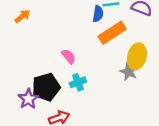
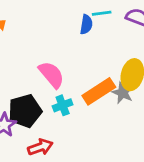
orange rectangle: (112, 33) -> (99, 91), moved
pink semicircle: (68, 56) -> (51, 75), size x1.5

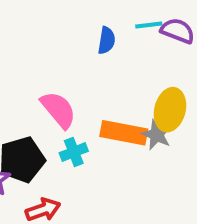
cyan line: (102, 13) -> (149, 25), moved
orange rectangle: (99, 91) -> (124, 133), turned 44

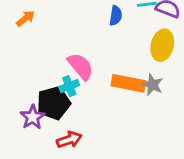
yellow ellipse: (170, 110) -> (162, 45), moved
cyan cross: (74, 152) -> (69, 86), moved

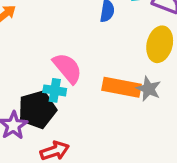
cyan cross: (69, 86) -> (55, 90), turned 30

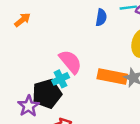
cyan cross: (55, 90) -> (61, 79), turned -35

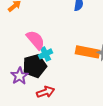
pink semicircle: (70, 62) -> (36, 40), moved

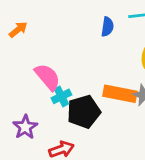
black pentagon: (35, 66) -> (84, 112), moved

